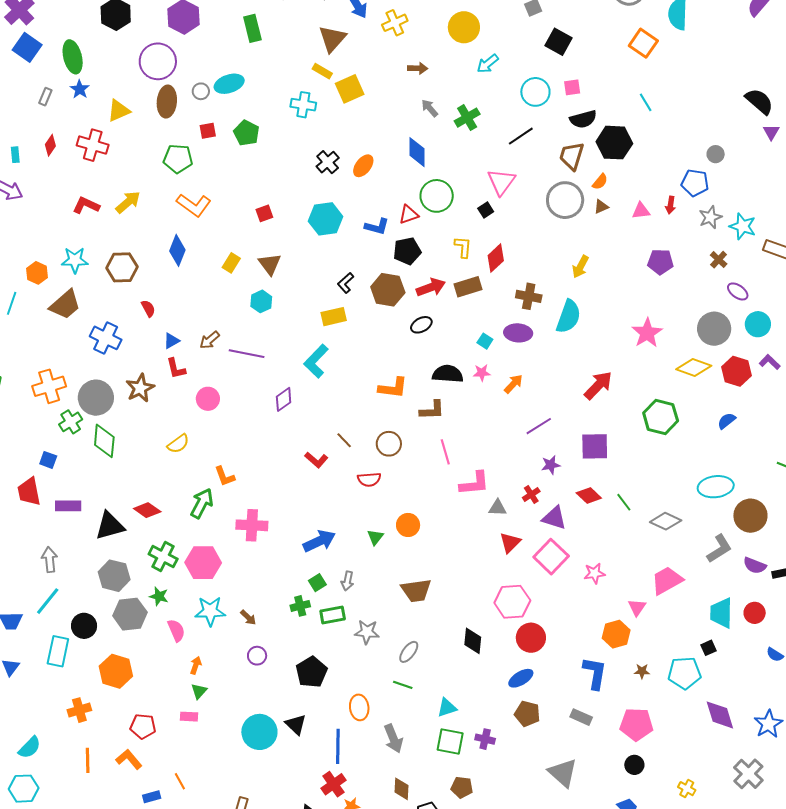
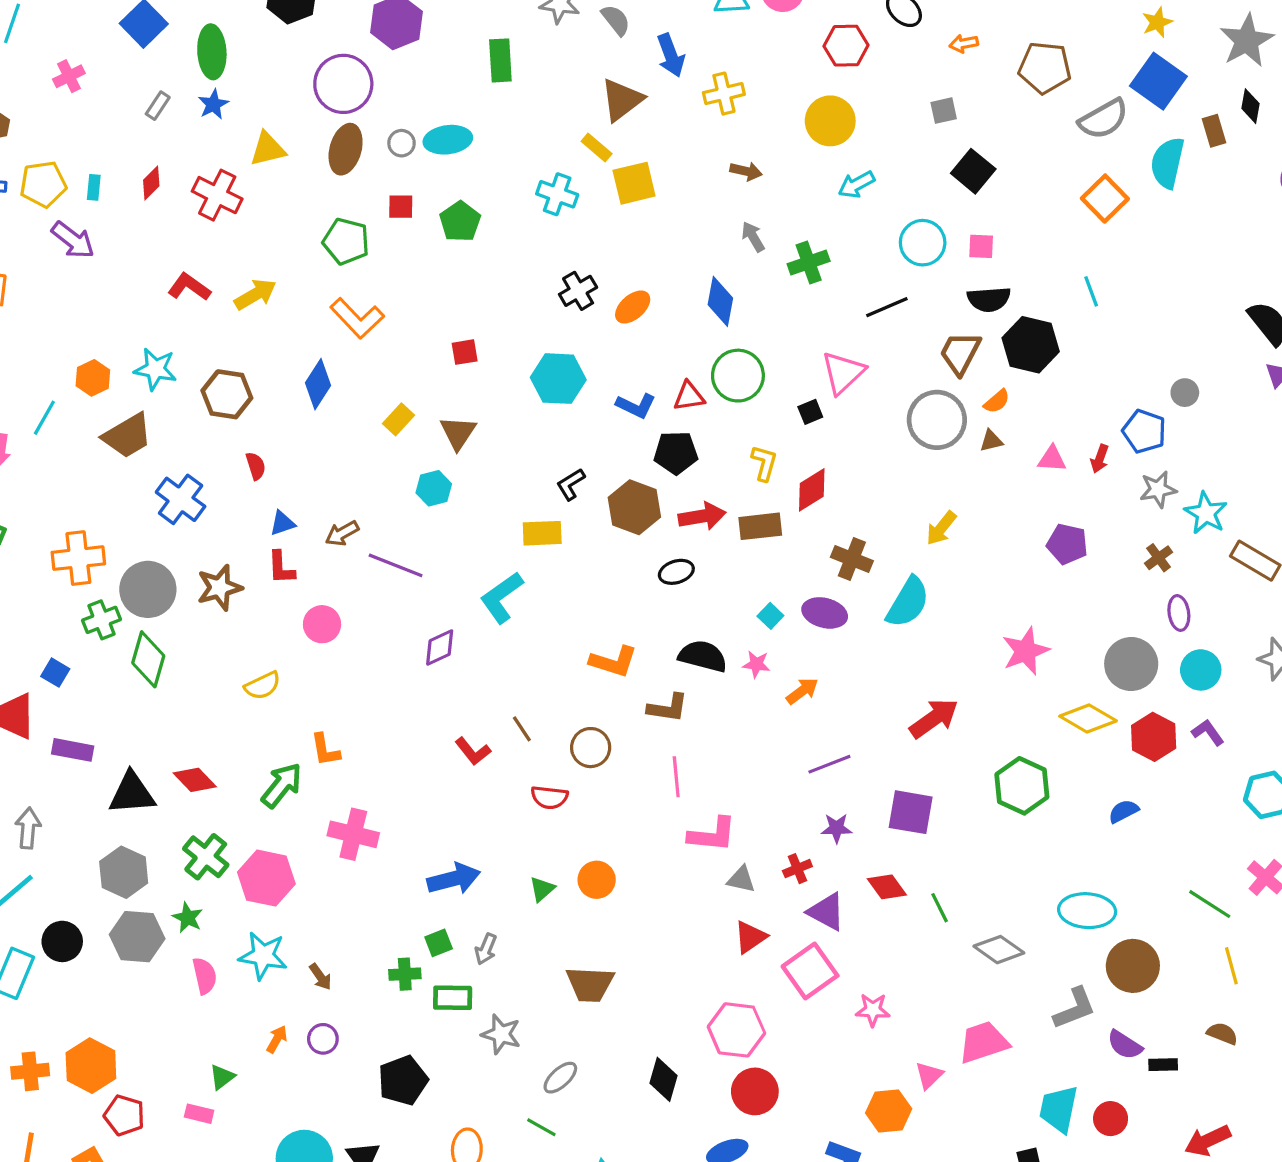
purple ellipse: (738, 291) -> (1179, 613), turned 35
orange arrow: (196, 665) -> (277, 1039), moved
orange hexagon: (116, 671) -> (91, 1066), moved

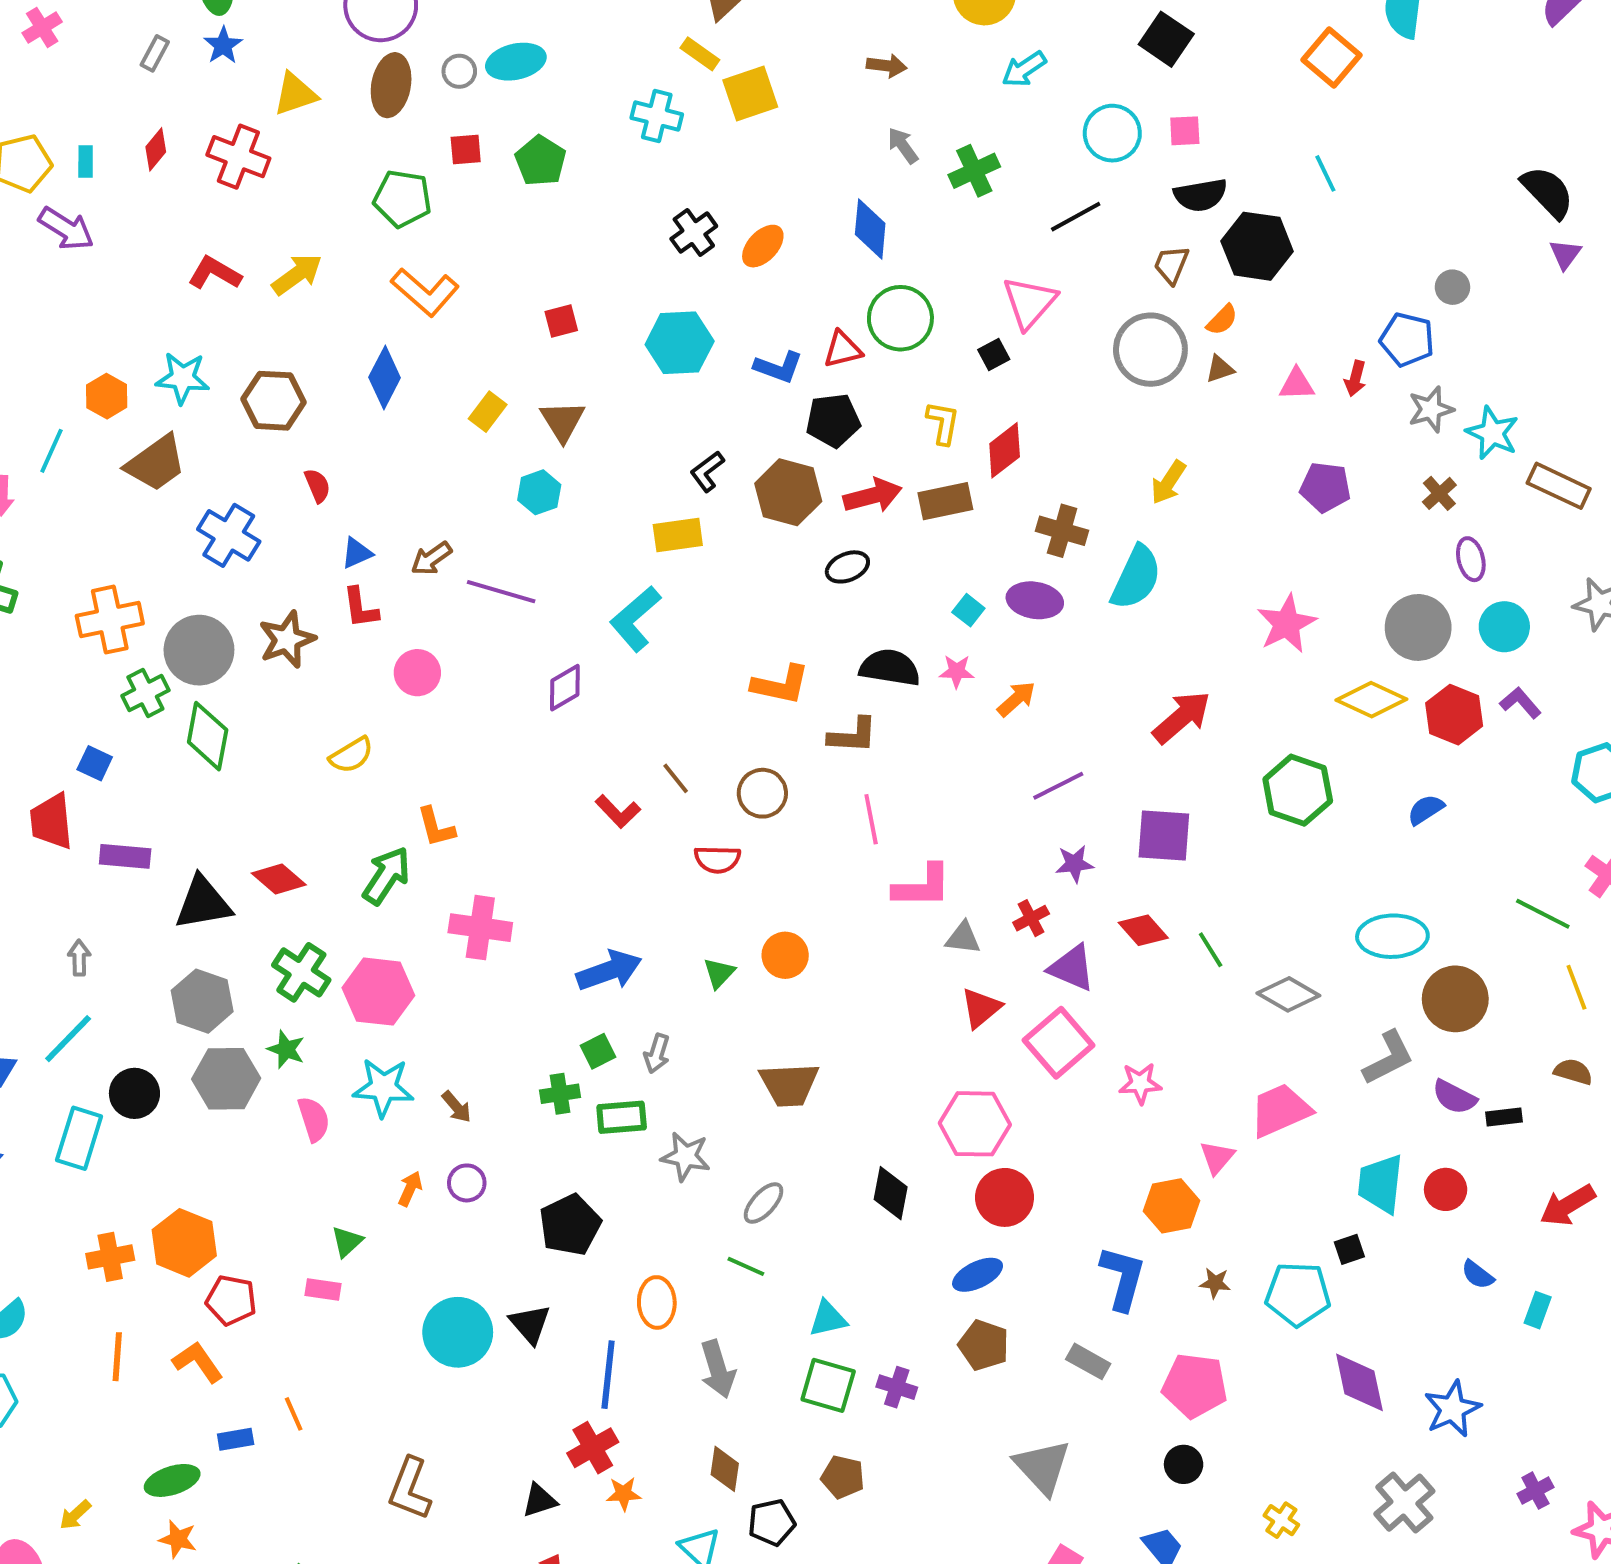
brown trapezoid: (960, 353) -> (1171, 265), size x0.7
gray arrow: (28, 828) -> (79, 958), size x0.7

